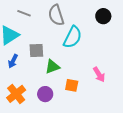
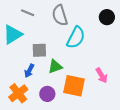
blue arrow: (13, 61) -> (29, 71), moved
orange square: (72, 85) -> (74, 86), size x1.6

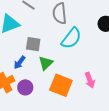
green triangle: (55, 67) -> (46, 63), turned -35
purple circle: (47, 94) -> (25, 87), moved

